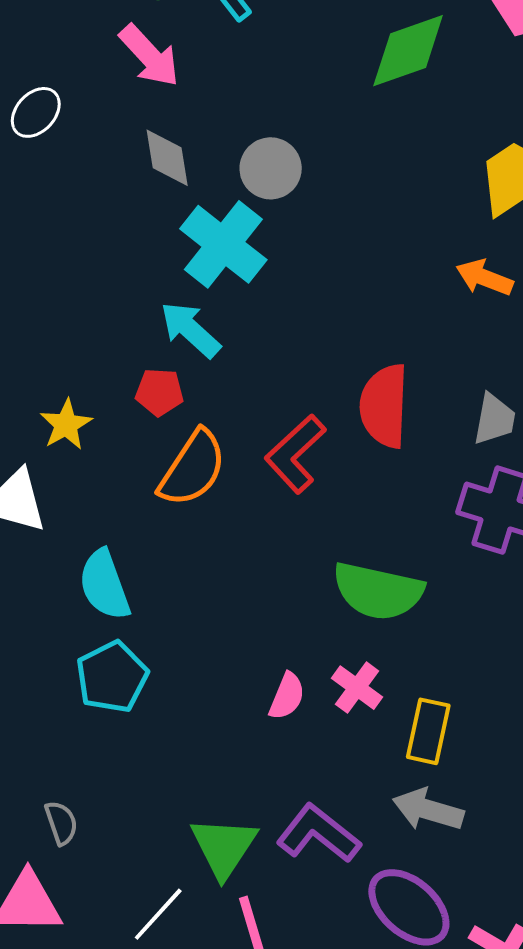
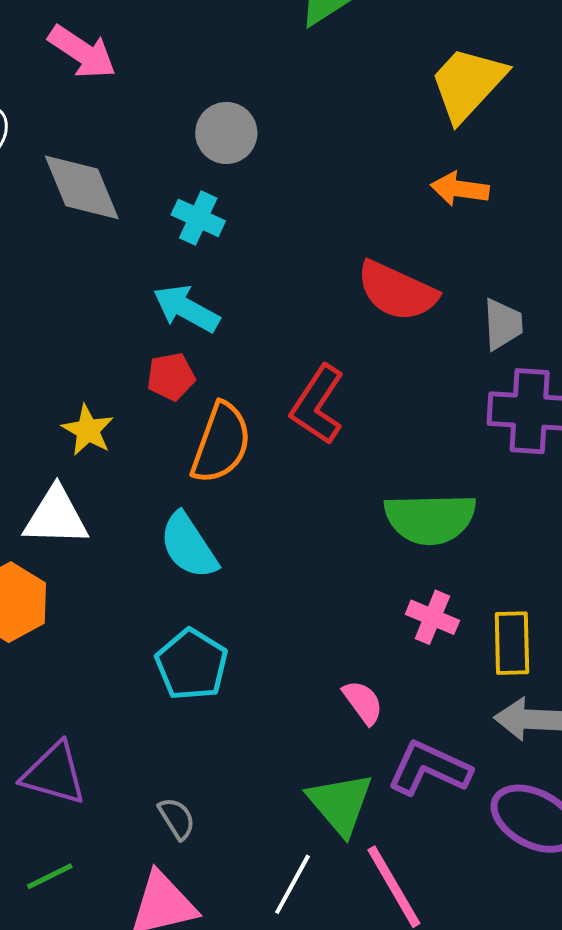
gray diamond: (167, 158) -> (82, 187), moved, size x1.4
cyan cross: (223, 244) -> (198, 218), size x0.6
red semicircle: (384, 406) -> (397, 291), moved, turned -54
cyan semicircle: (104, 585) -> (189, 546), moved
pink semicircle: (287, 696) -> (363, 702), moved, turned -45

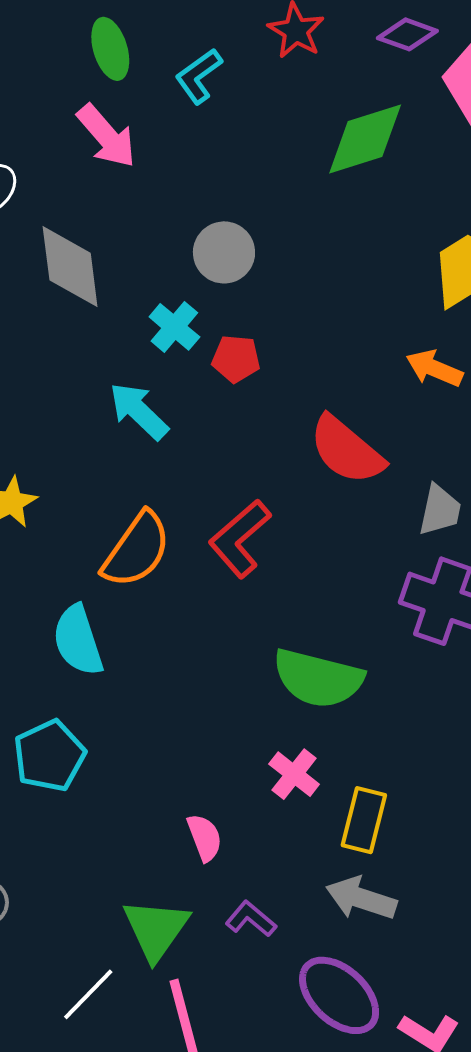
red pentagon: (171, 377) -> (236, 359), moved
purple L-shape: (429, 768) -> (251, 919), size x0.6

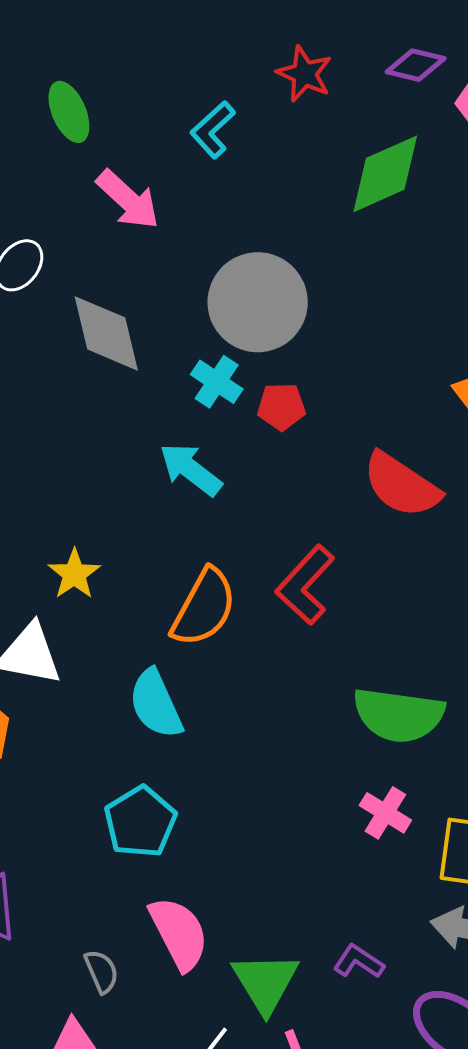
green ellipse: (110, 49) -> (69, 112), moved
gray circle: (224, 252) -> (258, 302), size x1.6
pink semicircle: (205, 838) -> (179, 933), moved, size x1.6

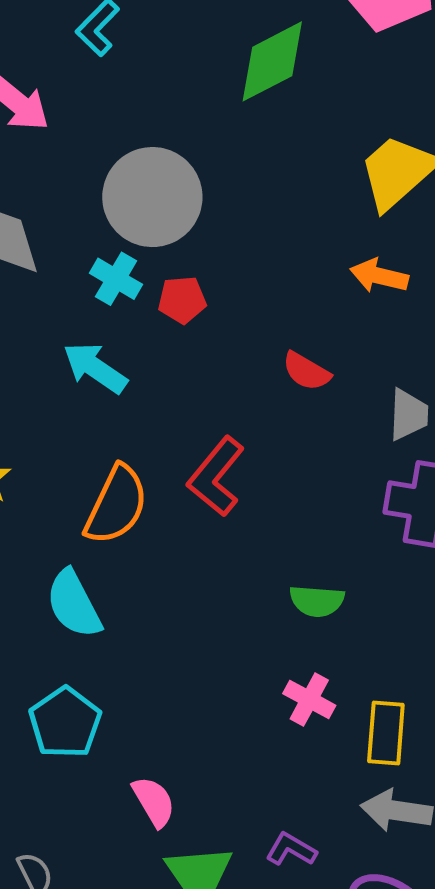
red semicircle: (401, 485) -> (306, 371), size x0.6
green semicircle: (399, 715) -> (317, 601), size x0.6
pink semicircle: (179, 933) -> (154, 802), moved, size x0.7

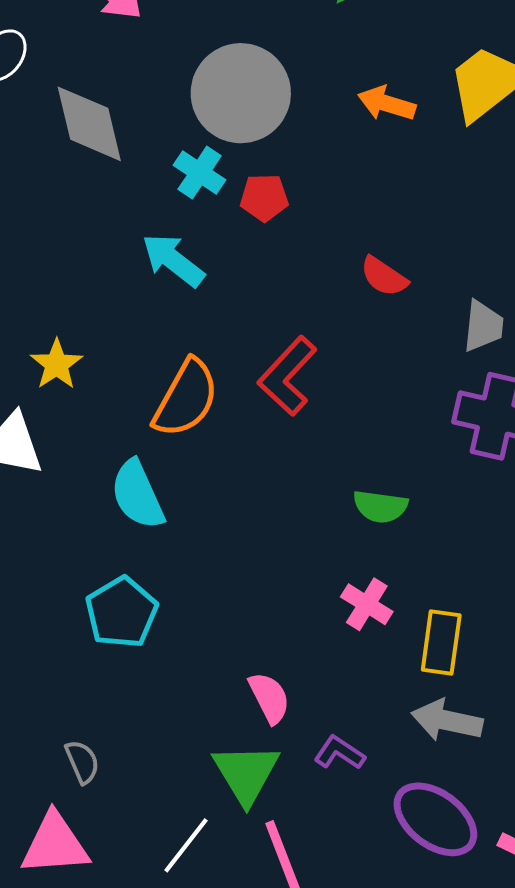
orange arrow: (379, 276) -> (387, 103), moved
pink semicircle: (154, 802) -> (269, 698), moved

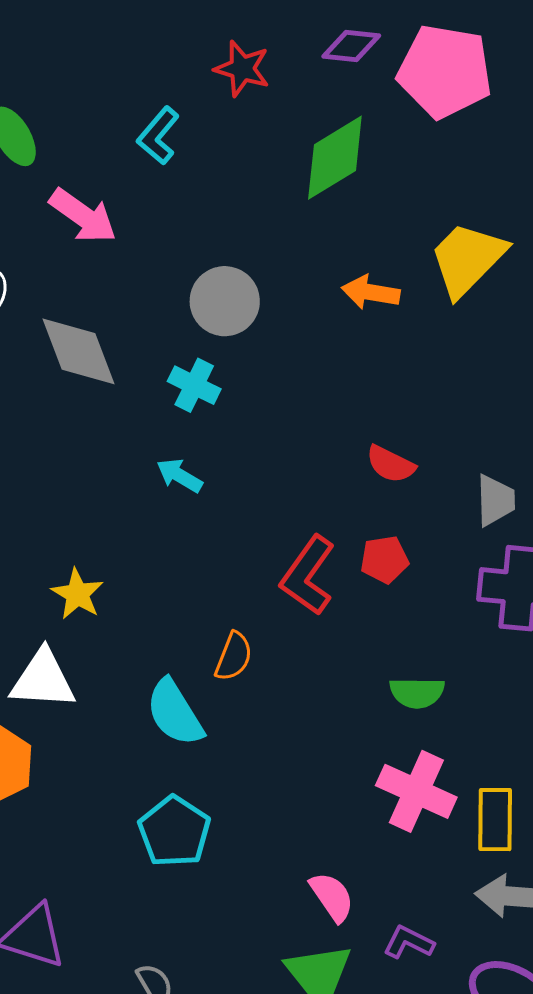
gray circle: (241, 93) -> (225, 301), size x0.7
red pentagon: (264, 198) -> (384, 560), moved
cyan arrow: (173, 260) -> (179, 476), size x0.7
orange semicircle: (186, 398) -> (234, 656), moved, size x0.6
pink cross: (367, 604) -> (416, 791), size x1.5

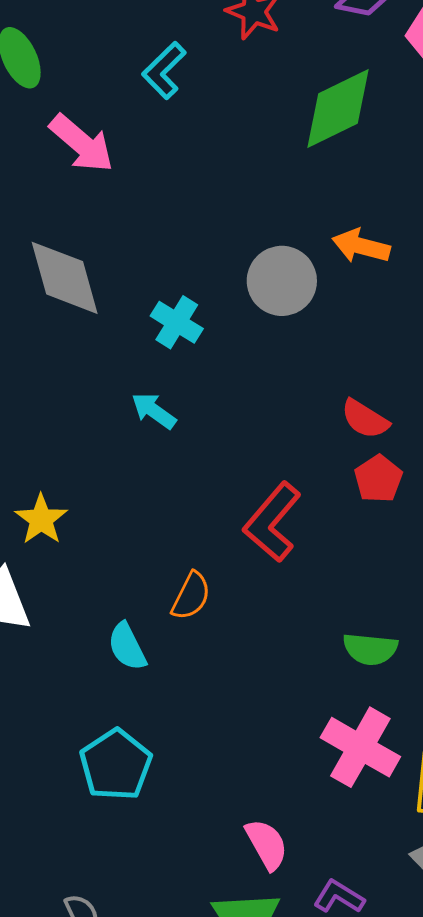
gray circle: (225, 301) -> (282, 281), moved
red pentagon: (384, 560) -> (378, 479), moved, turned -30
cyan semicircle: (175, 713) -> (127, 646), size x0.7

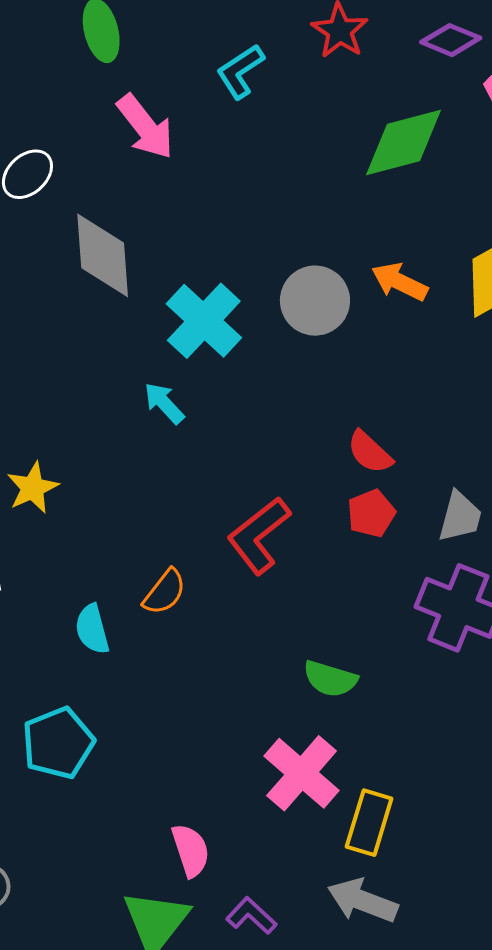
cyan cross: (177, 322) -> (204, 321), size x1.5

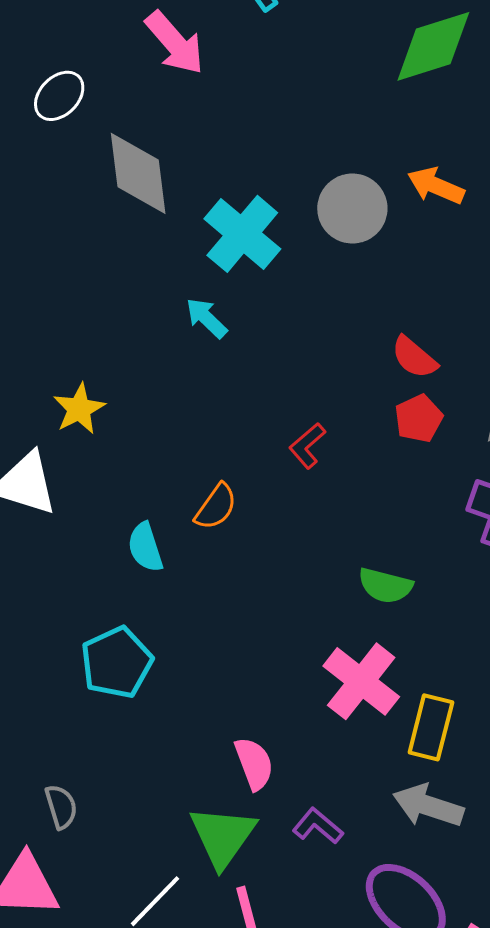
red L-shape: (259, 535) -> (307, 446), size x0.6

